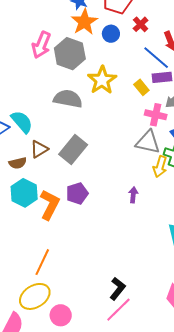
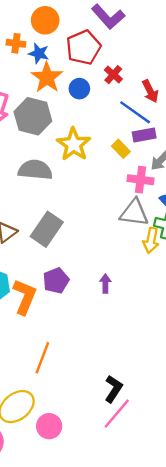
purple arrow: (133, 195) -> (105, 284), moved
orange line: (42, 262) -> (42, 358), moved

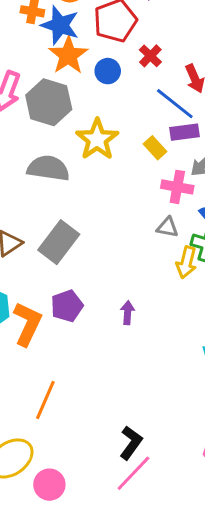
blue star: (39, 53) -> (60, 25), size x1.5
gray triangle: (134, 213) -> (167, 227), size x0.6

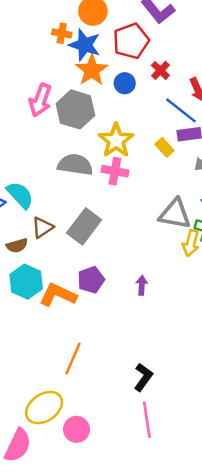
pink cross: (177, 187) -> (115, 171), moved
gray triangle: (167, 227) -> (175, 214), size x1.8
orange L-shape: (27, 324) -> (58, 295), turned -90
black L-shape: (131, 443) -> (143, 377), moved
pink line: (133, 473) -> (147, 420), turned -52

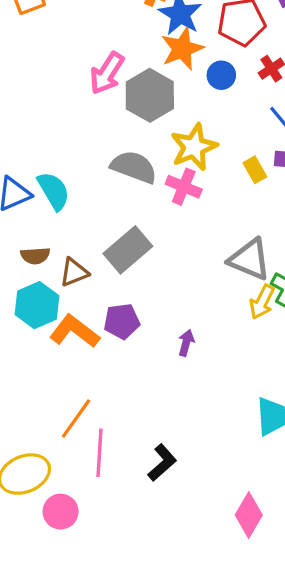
brown triangle: (42, 227) -> (74, 272), moved
pink line: (147, 420) -> (99, 453), moved

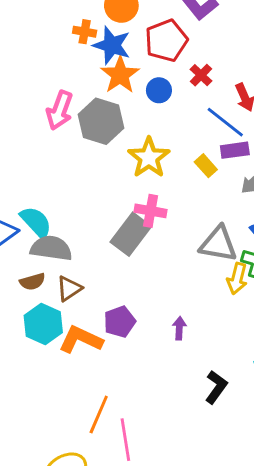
gray semicircle: (134, 167) -> (51, 248), moved
pink cross: (184, 187) -> (151, 211), moved
gray rectangle: (128, 250) -> (131, 234), moved
black L-shape: (162, 463) -> (216, 387), moved

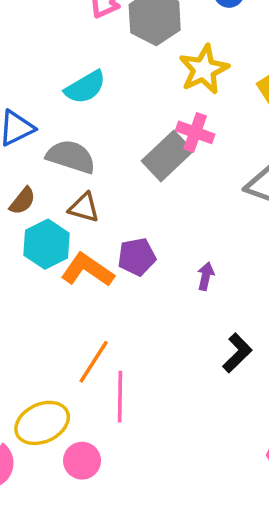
cyan semicircle: (36, 222) -> (85, 87), moved, turned 93
brown semicircle: (32, 282) -> (22, 201), moved, turned -45
brown triangle: (69, 289) -> (84, 208), turned 40

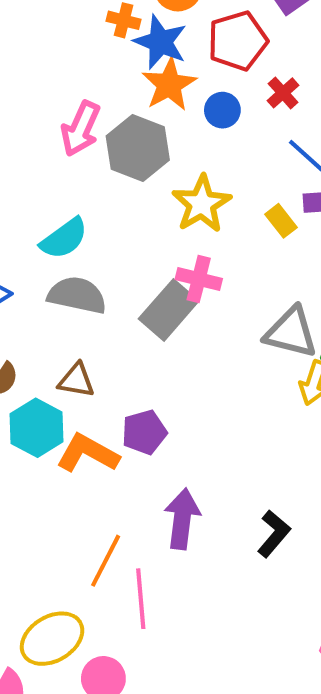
gray semicircle: (71, 157) -> (77, 295), moved
purple arrow: (206, 276) -> (182, 519), moved, size x1.8

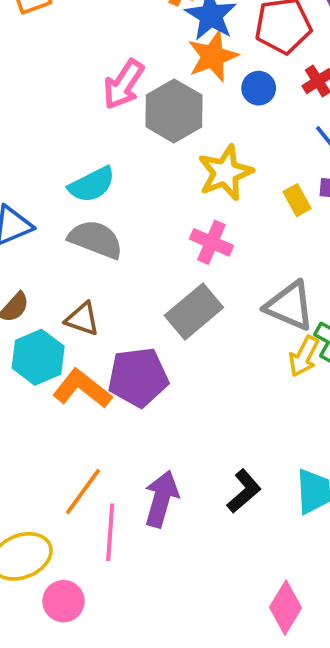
gray rectangle: (169, 310) -> (194, 312), moved
purple pentagon: (144, 432) -> (138, 377), size x1.4
purple arrow: (182, 519) -> (161, 499), moved

